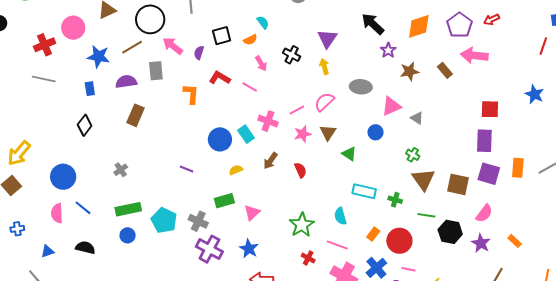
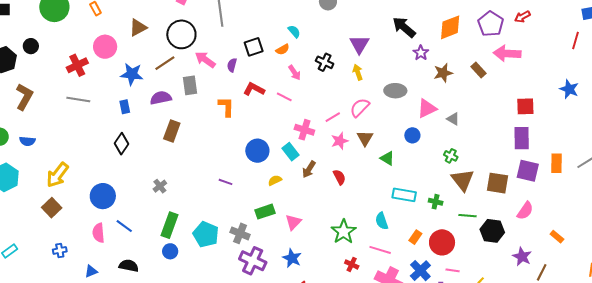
cyan rectangle: (246, 134) -> (290, 152), moved
green rectangle: (128, 209) -> (169, 225), turned -55
purple star: (481, 243) -> (522, 257), moved

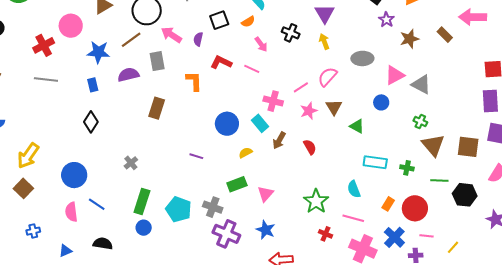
gray triangle: (453, 119) -> (421, 84), size x1.5
brown rectangle: (172, 131) -> (157, 108), moved

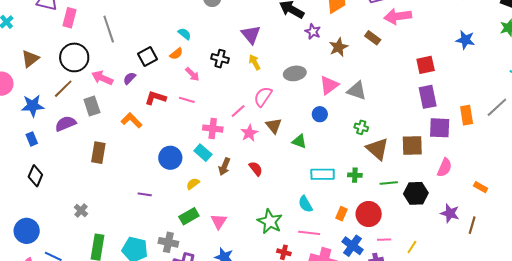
purple semicircle: (198, 39) -> (129, 78), turned 40
orange L-shape: (194, 81) -> (132, 120), turned -35

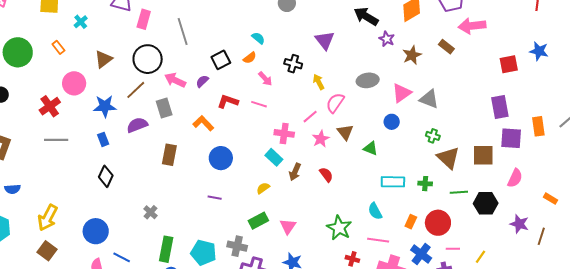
yellow arrow: (255, 62) -> (319, 82), moved
red square: (426, 65) -> (509, 64), moved
blue circle: (170, 158) -> (221, 158), moved

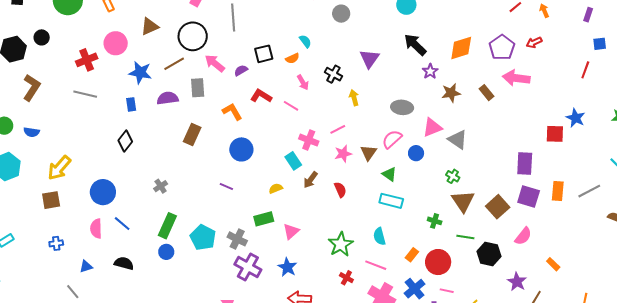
red square: (509, 64) -> (555, 134), moved
pink semicircle: (335, 103) -> (392, 139), moved
brown square: (483, 155) -> (498, 207), turned 35
cyan rectangle: (393, 182) -> (391, 201), moved
brown square: (47, 251) -> (51, 200), turned 30

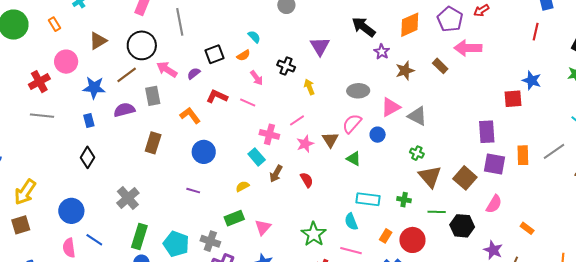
gray cross: (161, 186) -> (128, 198), size x1.6
cyan rectangle: (391, 201) -> (368, 199), moved

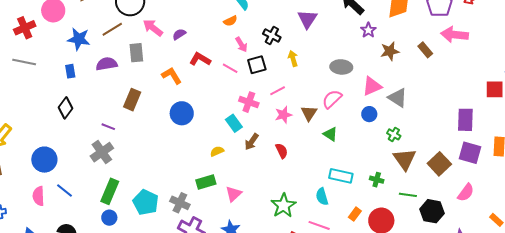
black square: (214, 54) -> (257, 65), moved
blue circle: (378, 135) -> (369, 114), moved
purple line: (193, 191) -> (108, 127), moved

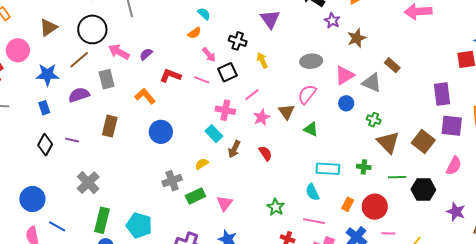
brown rectangle: (425, 50) -> (392, 65), moved
purple line: (108, 127) -> (72, 140), moved
gray cross: (180, 203) -> (172, 181), moved, turned -36
green star: (283, 206) -> (276, 207), size x0.7

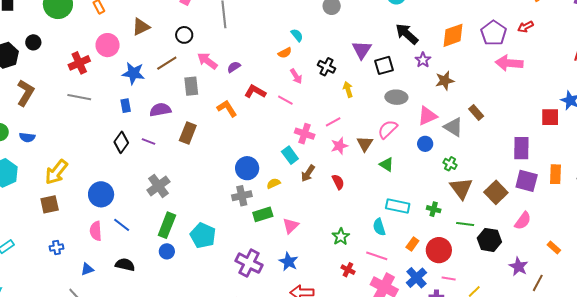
black circle: (92, 29) -> (184, 35), size x0.6
black square: (227, 72) -> (384, 65), moved
purple semicircle: (79, 95) -> (160, 110), moved
blue circle: (161, 132) -> (247, 168), moved

